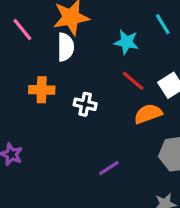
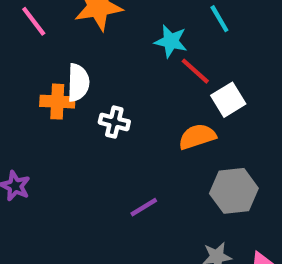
white semicircle: (66, 47) -> (78, 83), moved
red line: (133, 81) -> (195, 71), moved

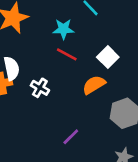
red line: (195, 71) -> (67, 54), moved
white cross: (114, 122) -> (40, 88), turned 30

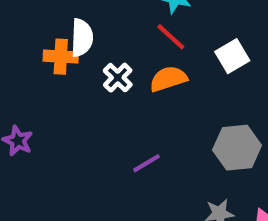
orange semicircle: (94, 85) -> (168, 79), moved

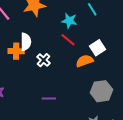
orange semicircle: (168, 79) -> (85, 61), moved
purple line: (146, 163) -> (49, 99), moved, turned 32

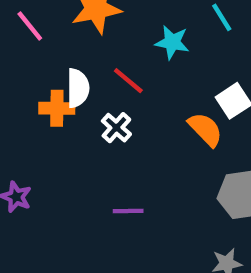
red line: (68, 40) -> (128, 81), moved
orange semicircle: (85, 61) -> (205, 129), turned 66

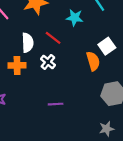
orange cross: (57, 108) -> (17, 65), moved
orange semicircle: (205, 129) -> (93, 61), turned 30

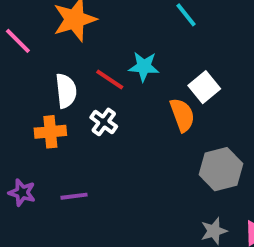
cyan star: (75, 18) -> (144, 67), moved
purple line: (56, 104) -> (74, 196), moved

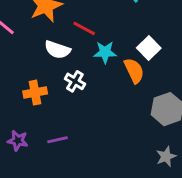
cyan star: (144, 67) -> (105, 52), moved
red line: (110, 79) -> (84, 28), moved
white semicircle: (66, 91) -> (57, 50), moved, turned 120

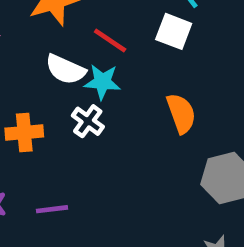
white square: (149, 48) -> (174, 31), moved, turned -30
cyan star: (105, 52) -> (102, 82), moved

